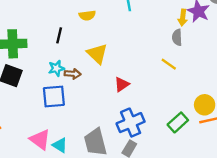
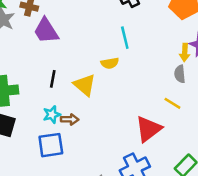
yellow semicircle: (87, 15) -> (110, 63), moved
yellow triangle: (97, 54) -> (85, 85), moved
red triangle: (122, 84) -> (149, 129), moved, size x1.6

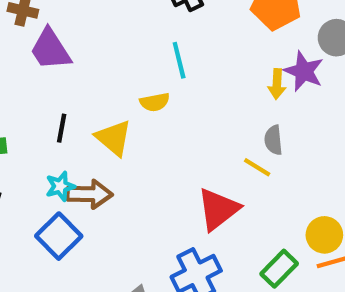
gray semicircle: (180, 74) -> (273, 140), moved
brown arrow: (70, 119) -> (89, 194), size x1.5
blue square: (51, 145) -> (59, 236), turned -36

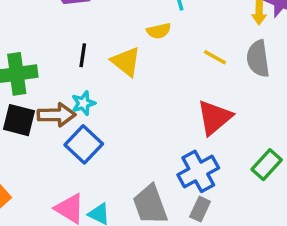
gray semicircle: (273, 140) -> (258, 59), size x1.5
yellow line: (257, 167) -> (215, 57), moved
brown arrow: (89, 194) -> (56, 115), moved

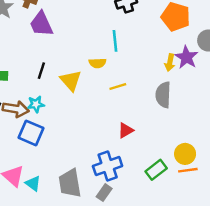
yellow line: (215, 57) -> (118, 86), moved, turned -56
red triangle: (215, 117) -> (126, 130), size x0.6
blue square: (84, 144) -> (31, 133), turned -30

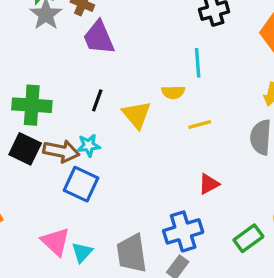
cyan triangle: (33, 183) -> (82, 252), turned 35

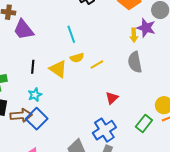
cyan line: (198, 63) -> (71, 34), moved
yellow semicircle: (173, 92) -> (77, 58), moved
brown arrow: (61, 151) -> (21, 115), moved
blue square: (81, 184) -> (37, 119), turned 35

